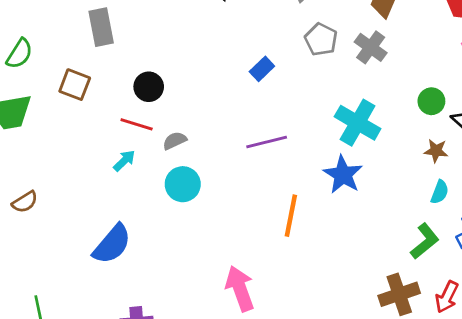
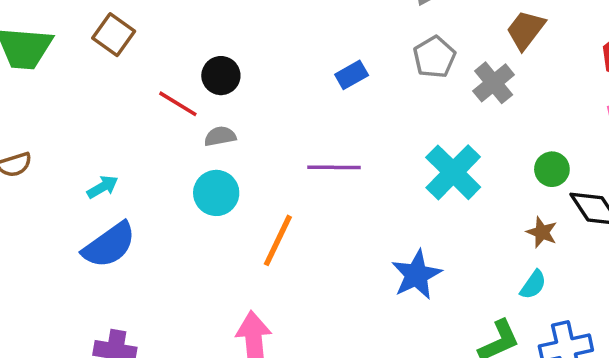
black circle: (149, 87) -> (221, 76), moved
cyan arrow: (124, 161) -> (103, 187), moved
blue star: (343, 175) -> (416, 275), moved
orange line: (291, 216) -> (278, 240), moved

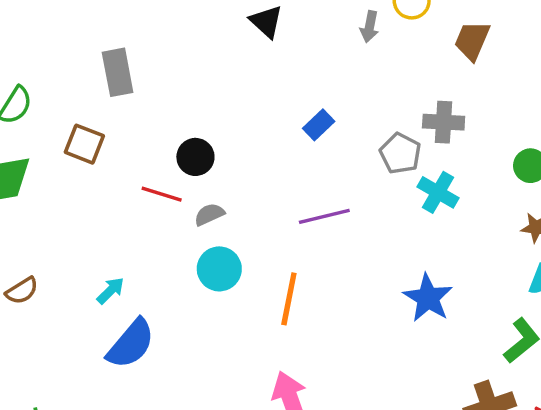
gray pentagon: (434, 57) -> (400, 153), moved
gray cross: (494, 83) -> (444, 122), moved, turned -33
cyan cross: (453, 172) -> (438, 192), size x0.7

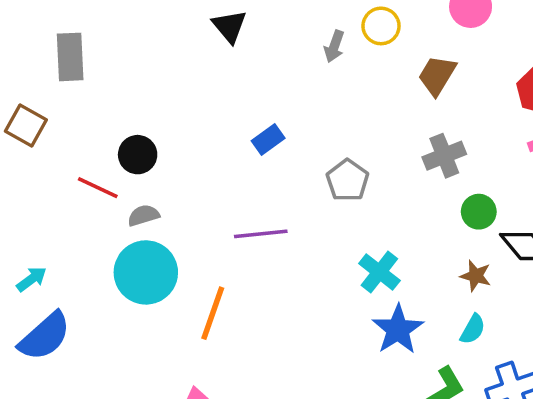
gray cross: (444, 122) -> (444, 156), moved, turned -33
cyan cross: (438, 192) -> (379, 272), moved
cyan circle: (219, 269) -> (146, 272), size x1.4
blue star: (428, 298) -> (398, 329), moved

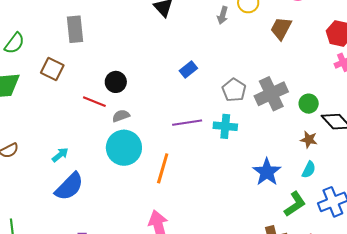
gray cross: (444, 156) -> (271, 94), moved, size x1.4
cyan cross: (379, 272) -> (225, 126), moved, turned -30

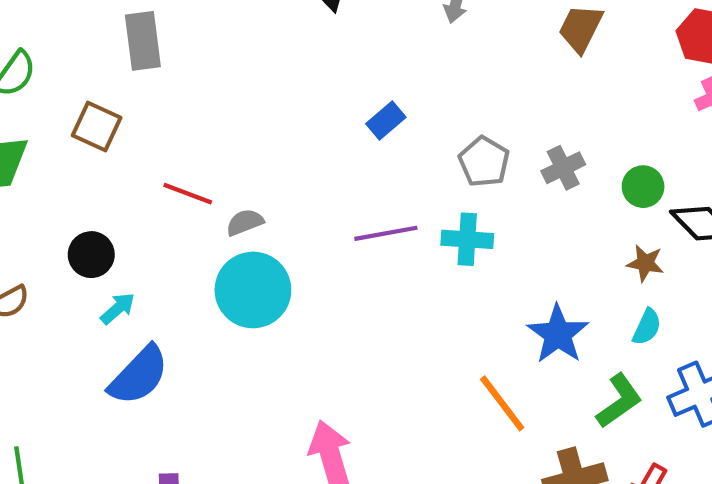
black circle: (116, 82) -> (91, 255), moved
gray cross: (271, 94) -> (563, 168), size x0.6
orange line: (163, 168) -> (502, 403), moved, turned -52

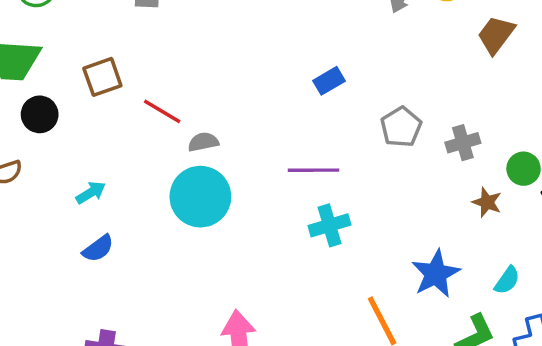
brown square: (97, 127) -> (102, 77), moved, turned 36
cyan cross: (467, 239) -> (329, 225), moved, turned -30
black circle: (91, 255) -> (40, 114), moved
brown star: (645, 263) -> (487, 202), moved
blue semicircle: (139, 375) -> (98, 248), size x0.6

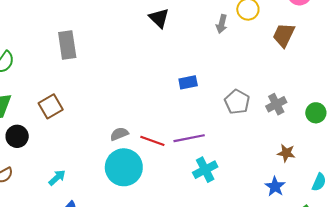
blue rectangle: (329, 81) -> (188, 82), turned 30
red line: (162, 111) -> (152, 141), moved
brown star: (487, 202) -> (286, 153), moved
blue star: (436, 274) -> (275, 187), size x0.7

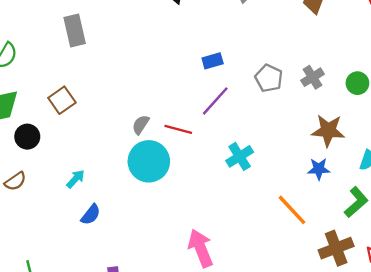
gray semicircle: (119, 134) -> (141, 125), turned -30
purple line: (189, 138) -> (215, 101), moved, turned -32
brown star: (286, 153) -> (328, 131), size x1.6
blue star: (275, 187) -> (319, 169), turned -30

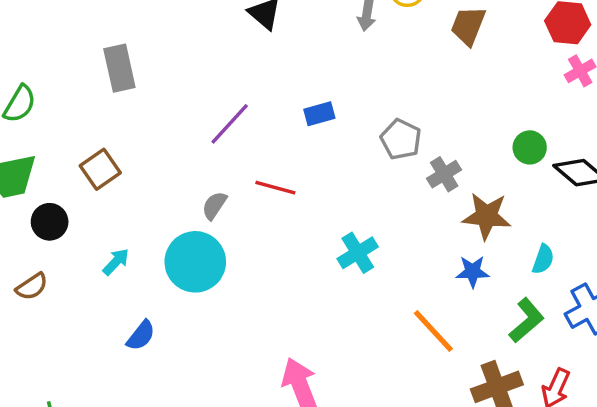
gray cross: (313, 77) -> (444, 174), moved
purple line: (215, 101) -> (230, 124), moved
red line: (178, 129) -> (275, 188), moved
cyan circle: (149, 161) -> (195, 262), moved
cyan arrow: (76, 179) -> (116, 262), moved

